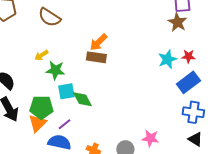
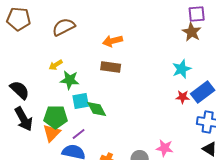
brown semicircle: (49, 17) -> (64, 27), turned 120
orange arrow: (98, 42) -> (113, 41), moved, turned 30
red star: (188, 56) -> (183, 97), moved

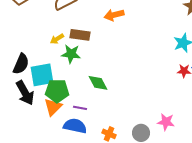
brown rectangle: (111, 67) -> (80, 35), moved
black semicircle: (20, 90) -> (21, 64), turned 70
cyan square: (81, 101) -> (42, 75), moved, size x1.4
purple line: (79, 134) -> (80, 108), turned 48

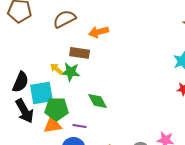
orange arrow: (114, 15) -> (99, 32), moved
yellow arrow: (57, 39) -> (57, 69), moved, turned 72
orange triangle: (53, 107) -> (53, 125), turned 36

